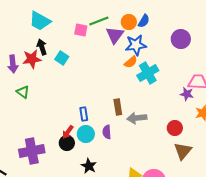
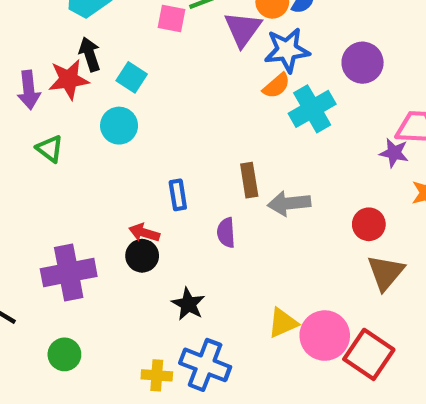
purple circle: (181, 39) -> (363, 63), moved
red arrow: (68, 132) -> (144, 233), turned 72
cyan circle: (86, 134) -> (119, 126), moved

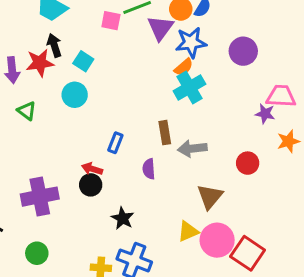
cyan cross: (312, 109) -> (189, 87), moved
blue rectangle: (178, 195) -> (115, 143), turned 30
brown triangle: (386, 273) -> (210, 197), moved

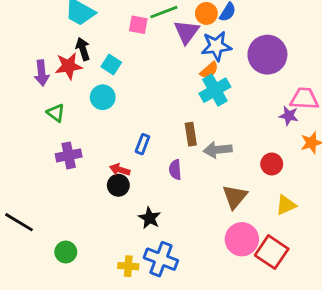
purple circle: (243, 51) -> (267, 55), size x1.4
purple cross: (40, 197) -> (69, 155), moved, size x0.7
yellow triangle: (188, 231) -> (286, 205), moved

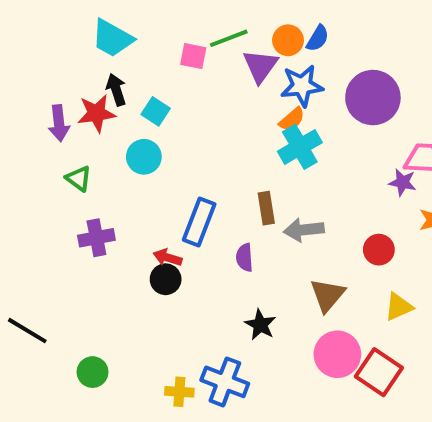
blue rectangle: (142, 144) -> (199, 222), size x1.6
black star: (150, 218) -> (260, 325), moved

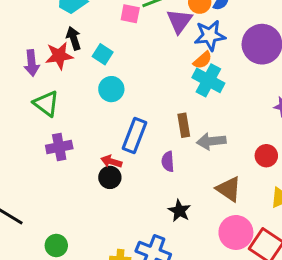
cyan cross: (300, 147) -> (208, 80), turned -32
cyan circle: (144, 157) -> (111, 89), moved
green triangle: (79, 179) -> (46, 104), size x1.4
brown triangle: (327, 295) -> (229, 189), turned -36

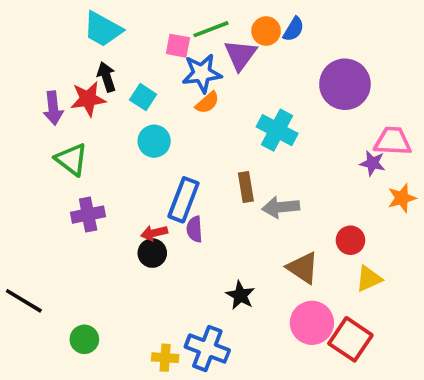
blue star: (210, 35) -> (202, 73), moved
orange semicircle: (203, 60) -> (207, 103), moved
red circle: (266, 156) -> (350, 240), moved
red arrow: (111, 161) -> (154, 233), turned -30
purple semicircle: (168, 161) -> (194, 229), moved

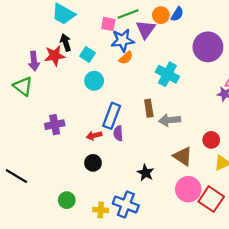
green triangle: (72, 159) -> (23, 86), moved
black circle: (152, 253) -> (93, 163), moved
green circle: (84, 339) -> (67, 200), moved

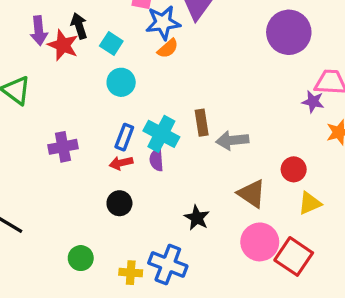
red star: (55, 56) -> (63, 45), turned 30
purple arrow: (34, 61) -> (39, 31), moved
cyan cross: (167, 74) -> (161, 134), moved
blue rectangle: (112, 116) -> (124, 137), moved, size x0.7

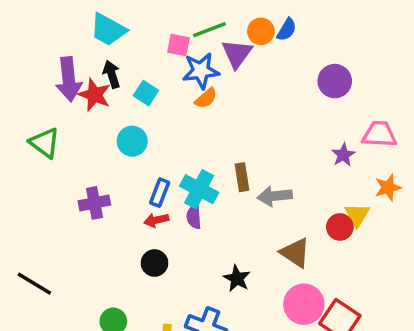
purple arrow: (39, 31) -> (69, 79), size x1.4
purple circle: (289, 32) -> (335, 81), size x0.7
cyan circle: (121, 82) -> (132, 141), moved
purple star: (313, 102) -> (343, 155), moved, turned 30
yellow triangle: (310, 203) -> (357, 215), moved, turned -35

